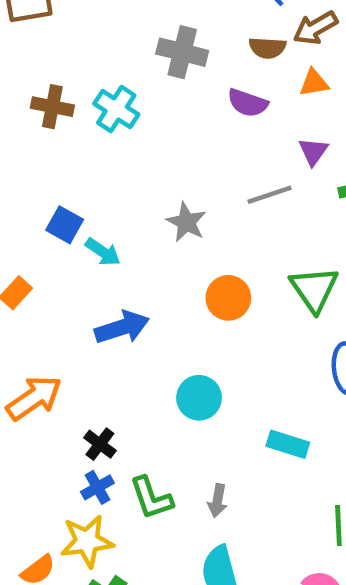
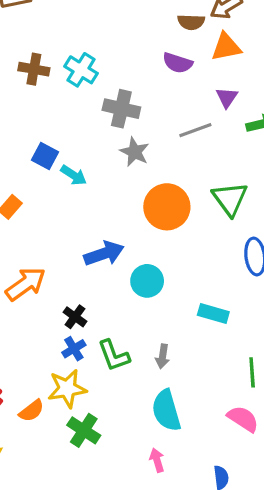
gray cross: (182, 52) -> (121, 109), moved
orange triangle: (314, 83) -> (226, 47), size x1.4
orange circle: (228, 298) -> (167, 207), size x1.4
blue arrow: (122, 327) -> (104, 254), moved

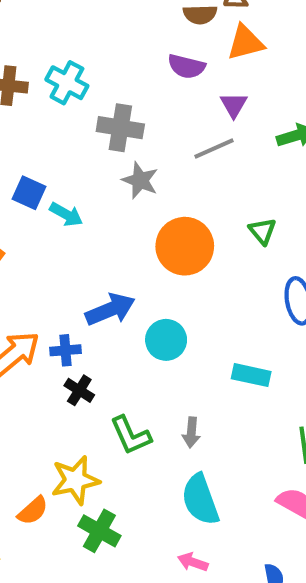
purple triangle: (227, 97) -> (234, 105), moved
green triangle: (230, 199) -> (262, 231), size x0.6
blue cross: (74, 349) -> (65, 350), moved, turned 30
pink arrow: (157, 460) -> (193, 562), turned -50

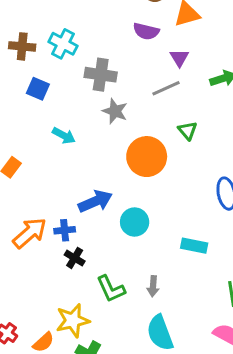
blue square: (29, 193) -> (38, 89), moved
green triangle: (262, 231) -> (188, 131), moved

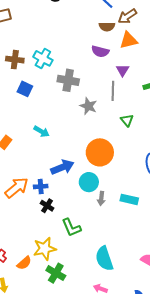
gray line: (166, 88) -> (113, 91), turned -66
gray star: (115, 111) -> (88, 106), moved
cyan arrow: (64, 136) -> (41, 131), moved
orange circle: (147, 157) -> (100, 152), moved
gray arrow: (153, 286) -> (101, 199), moved

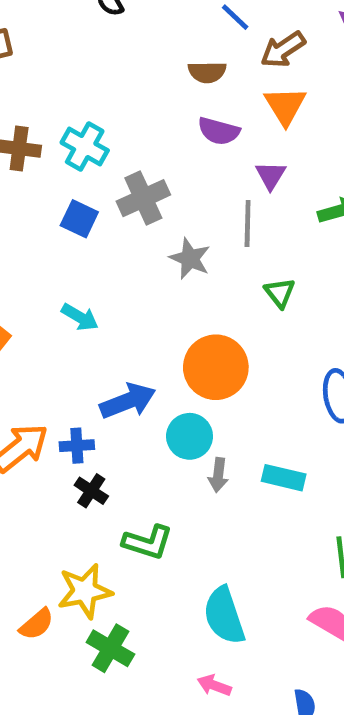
brown semicircle: (107, 27) -> (207, 72), moved
orange triangle: (129, 40) -> (285, 106), turned -48
gray cross: (68, 80) -> (143, 198), turned -35
blue square: (25, 89) -> (79, 219), moved
green L-shape: (71, 228) -> (148, 542), turned -50

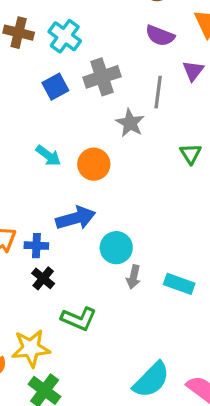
blue square: (79, 219) -> (55, 87), turned 30
gray line: (248, 224) -> (158, 92), moved
orange circle: (216, 367) -> (94, 164), moved, size x0.7
cyan semicircle: (224, 616) -> (151, 380), moved, turned -123

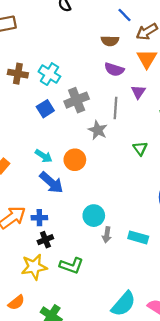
blue arrow: (76, 218) -> (51, 183), moved, turned 60
black cross: (43, 278) -> (45, 240), turned 32
yellow star: (31, 348) -> (34, 267), moved

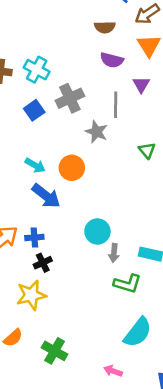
green L-shape: (71, 266) -> (127, 284), moved

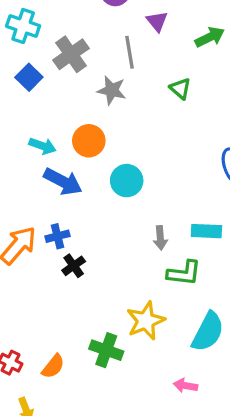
green triangle: (147, 150) -> (180, 89), moved
cyan circle: (97, 232) -> (127, 181), moved
yellow star: (31, 295) -> (146, 321), moved
green cross: (55, 351) -> (106, 350), moved

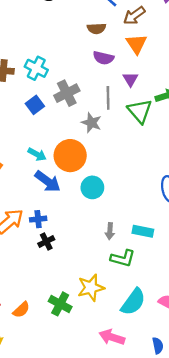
green triangle: (180, 89) -> (140, 111), moved, size x1.6
orange circle: (89, 141) -> (70, 156), size x1.4
pink arrow: (186, 386) -> (112, 337), size x1.5

